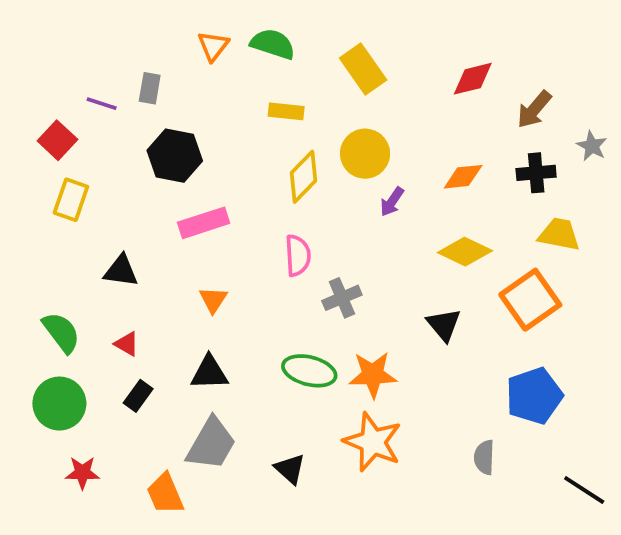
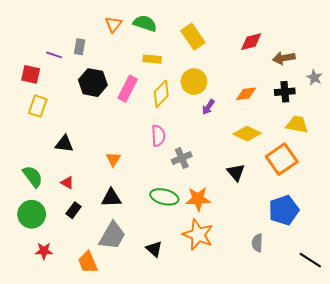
brown arrow: (534, 109) -> (284, 58), turned 40
red square: (57, 140) -> (31, 74), turned -30
pink rectangle: (204, 223) -> (128, 89), moved, turned -45

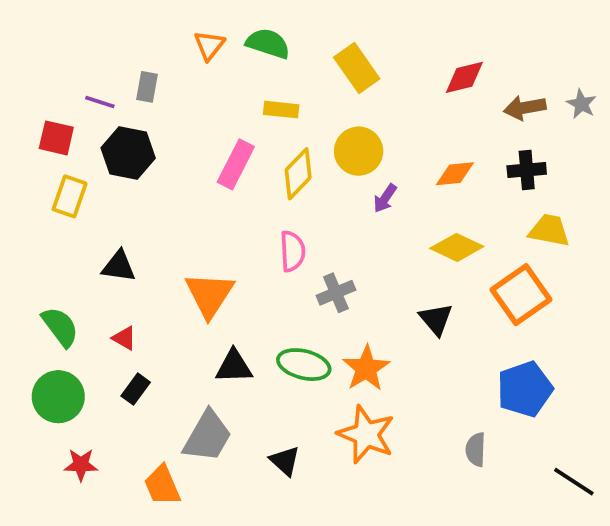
gray star: (314, 77) -> (581, 104), moved
black hexagon: (93, 83) -> (128, 153), moved
orange triangle: (113, 159) -> (209, 295), size x1.8
black triangle: (111, 198) -> (234, 366), moved
orange star: (198, 199) -> (366, 368), turned -30

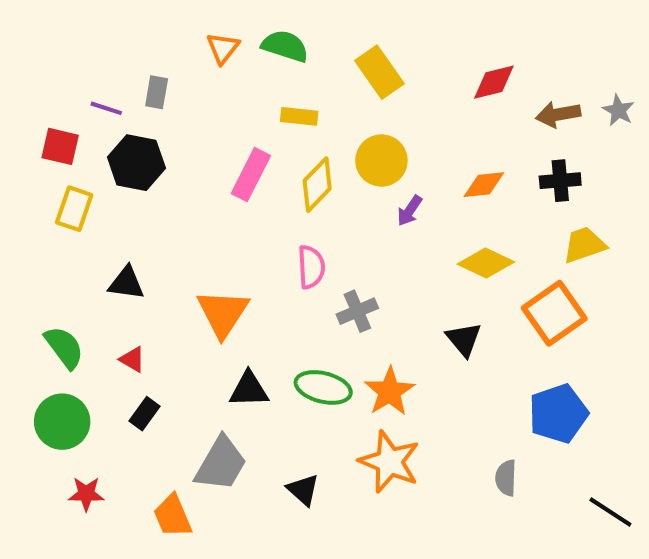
yellow trapezoid: (549, 230) -> (584, 245), turned -30

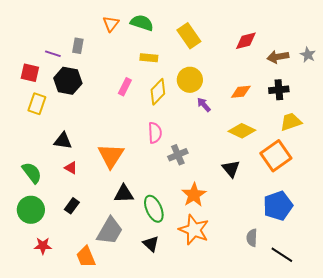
pink rectangle: (251, 175) -> (125, 87), size x0.7
purple arrow: (410, 211) -> (204, 105), turned 105
red triangle: (132, 359) -> (71, 168), moved
green ellipse: (323, 387) -> (154, 209), moved, turned 52
black line: (610, 512) -> (282, 255), moved

